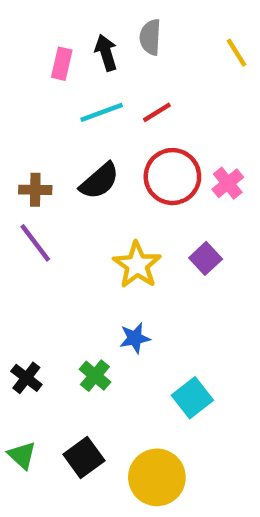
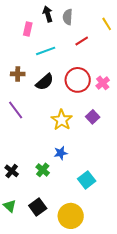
black arrow: (106, 53) -> (48, 14), moved
red line: (157, 112) -> (82, 41), moved
brown cross: (35, 190) -> (18, 74), moved

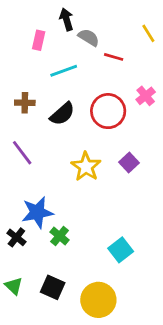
gray semicircle: (68, 17) -> (89, 37), moved, turned 119
red line: (82, 41) -> (114, 57), turned 48
pink cross: (103, 83) -> (146, 96), moved
blue star: (61, 153) -> (37, 212), moved, size x1.6
black square: (38, 207) -> (53, 287), turned -30

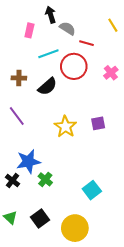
red circle: (108, 111) -> (74, 66), moved
purple square: (129, 162) -> (98, 123), turned 32
black square: (53, 287) -> (40, 219), turned 30

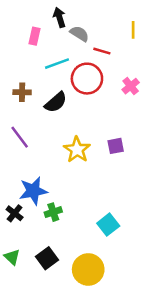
yellow line: (113, 25) -> (133, 30), turned 32
green cross: (45, 179) -> (53, 212), turned 32

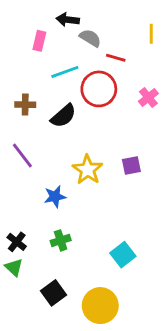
black arrow: (59, 17) -> (68, 20), turned -66
blue star: (33, 191) -> (55, 197), moved, size x0.7
green triangle: (12, 257) -> (14, 267), moved

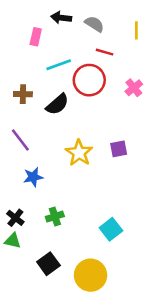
gray semicircle: (90, 38) -> (94, 24), moved
blue star: (55, 197) -> (33, 177), moved
green triangle: (14, 267) -> (13, 241), turned -30

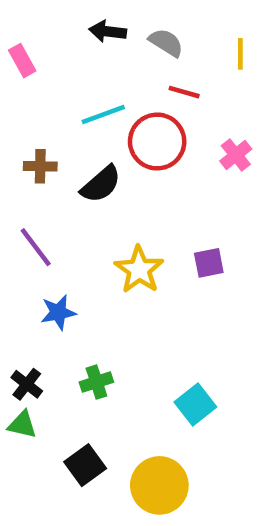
pink rectangle: (36, 37) -> (22, 61), moved, turned -42

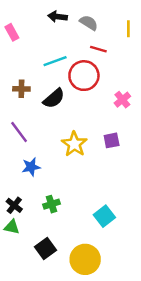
pink cross: (236, 155) -> (122, 100), moved

